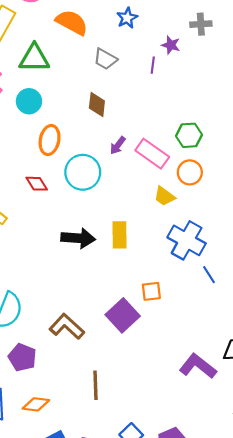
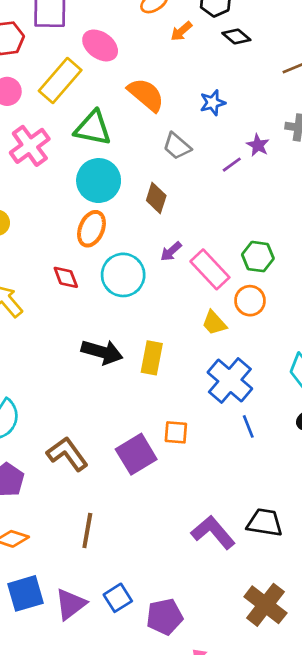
purple line: (153, 65) -> (232, 165), turned 35
cyan circle: (29, 101) -> (99, 181), moved, size x1.4

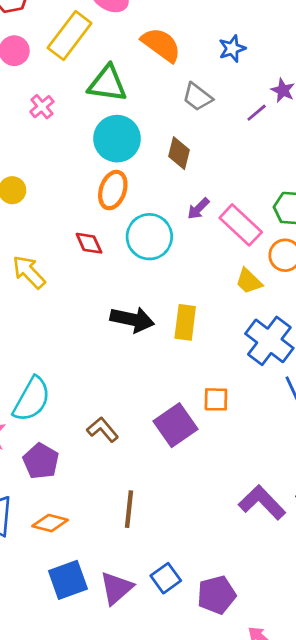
pink cross: (30, 146) -> (42, 107), size x0.6
brown L-shape: (67, 454) -> (103, 430), size x0.7

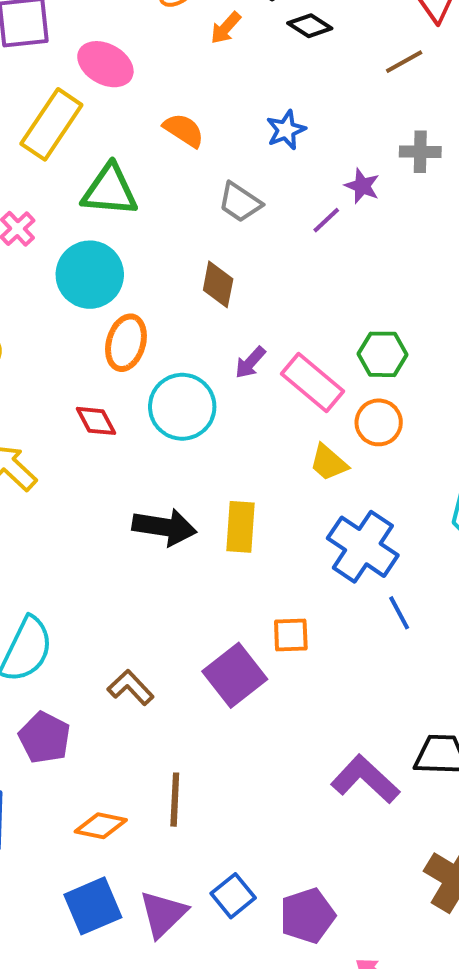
orange semicircle: (161, 45) -> (184, 130), size x0.7
cyan circle: (117, 139) -> (90, 275), moved
orange diamond: (50, 523) -> (101, 826), moved

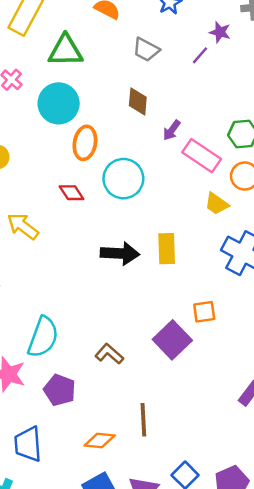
purple arrow: (250, 363) -> (172, 130), moved

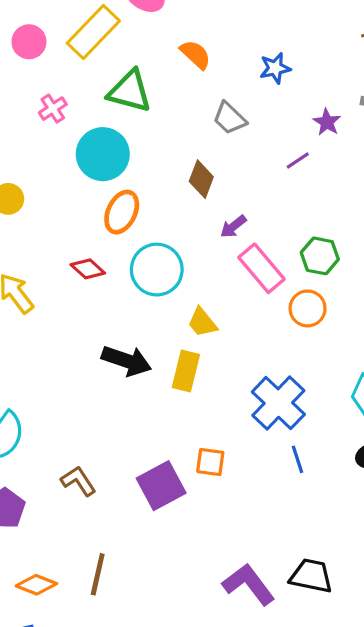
purple line: (200, 55) -> (298, 160), moved
red diamond: (71, 193) -> (88, 269), turned -30
yellow trapezoid: (217, 204) -> (202, 322), moved

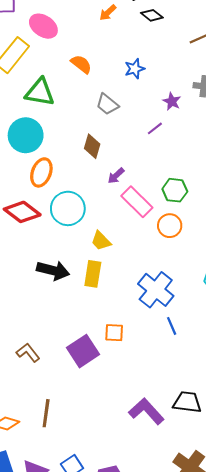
red diamond: (88, 269) -> (22, 212), size x1.6

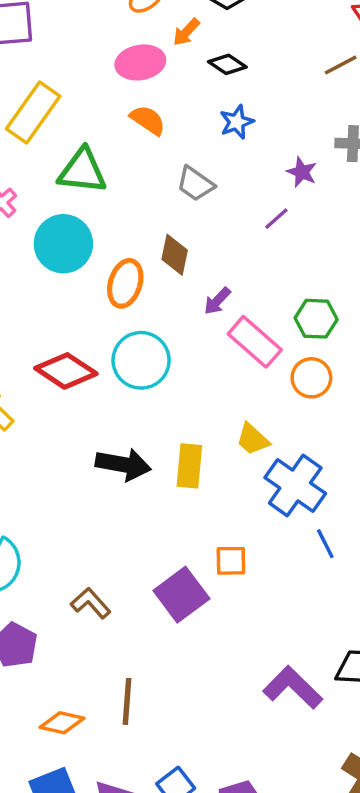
black diamond: (152, 15) -> (227, 64), moved
pink ellipse: (43, 26) -> (140, 62), moved, turned -40
orange ellipse: (41, 172) -> (125, 283), moved
yellow trapezoid: (101, 241) -> (253, 439), moved

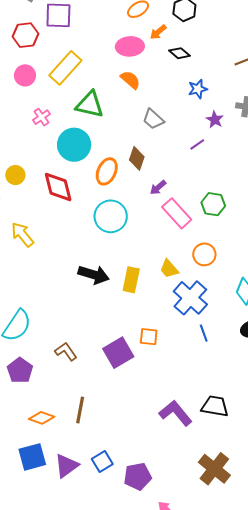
blue star: (237, 122) -> (198, 89), moved
red diamond: (66, 371) -> (58, 187), moved, turned 36
orange circle: (311, 378) -> (204, 254), moved

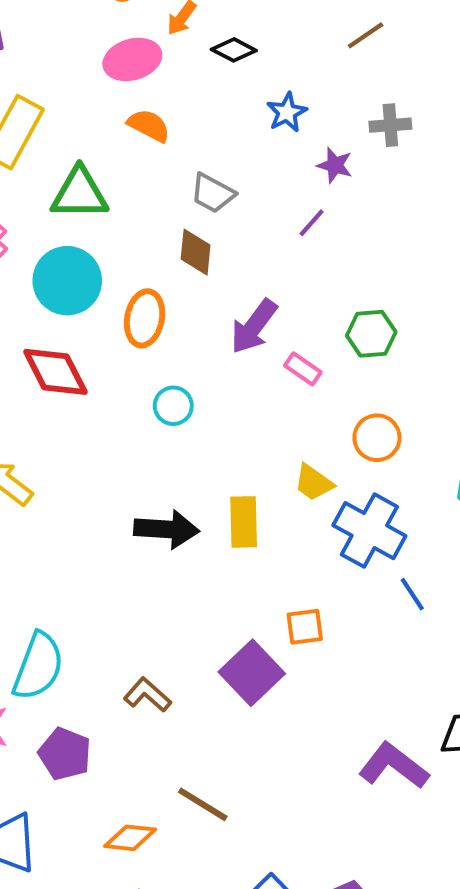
brown diamond: (137, 158) -> (196, 252), moved
purple arrow: (158, 188) -> (254, 326), size x1.6
pink rectangle: (177, 213) -> (303, 369), size x0.6
cyan circle: (111, 216) -> (173, 406), size x0.6
brown line: (80, 410) -> (203, 804), turned -56

